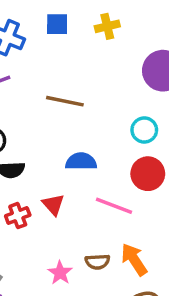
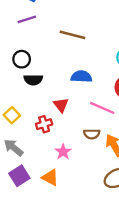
red cross: (18, 216) -> (44, 124), moved
brown semicircle: (97, 262) -> (92, 134), moved

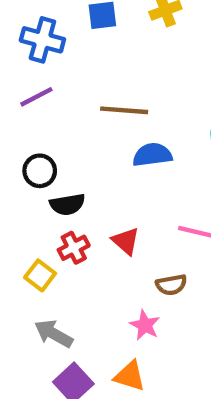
blue semicircle: (81, 77) -> (152, 155), moved
red cross: (44, 124) -> (74, 248), moved
brown semicircle: (92, 134) -> (171, 285), moved

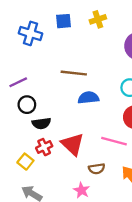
purple line: (36, 97) -> (18, 82), moved
red triangle: (126, 241) -> (73, 144), size x1.5

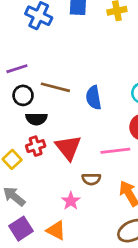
brown line: (74, 73) -> (55, 87), moved
blue semicircle: (88, 98) -> (94, 98), turned -102
pink line: (114, 141) -> (115, 151), turned -30

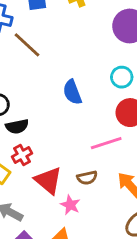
brown line: (55, 87) -> (27, 45), moved, turned 40
red triangle: (68, 147) -> (48, 180), moved

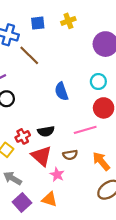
black semicircle: (17, 126) -> (46, 131), moved

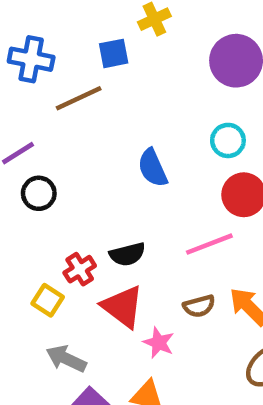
blue square: (38, 23) -> (114, 53), moved
brown line: (29, 55) -> (79, 98), turned -65
brown semicircle: (70, 155) -> (199, 306), moved

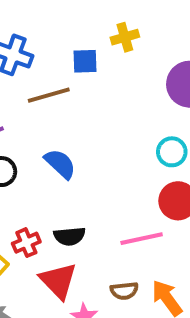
blue semicircle: (153, 168) -> (60, 164), moved, turned 148

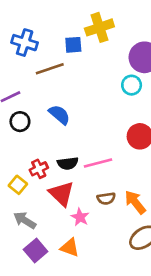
yellow cross: (125, 37) -> (99, 27), size x1.5
cyan circle: (172, 152) -> (132, 85), moved
pink line: (142, 239) -> (98, 163), moved

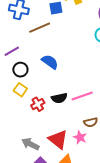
yellow square: (18, 185) -> (20, 90), moved
red triangle: (61, 194) -> (58, 139), moved
pink star: (80, 217) -> (80, 137), moved

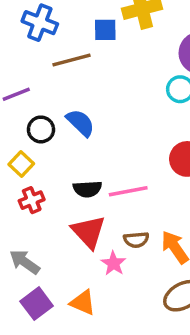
black circle: (20, 70) -> (41, 129), moved
red cross: (38, 104) -> (32, 200), moved
red triangle: (58, 139) -> (89, 232), moved

